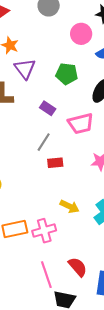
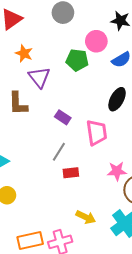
green pentagon: (67, 74) -> (77, 60), moved
pink trapezoid: (81, 123) -> (97, 133), turned -84

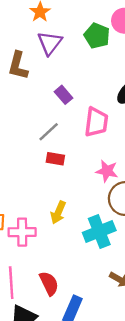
yellow arrow: (86, 217) -> (58, 212), turned 72

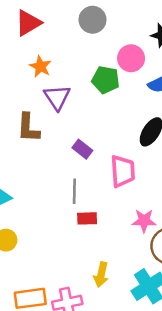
gray line: (49, 132) -> (74, 191), turned -35

